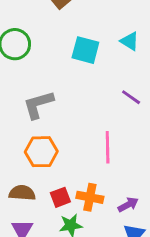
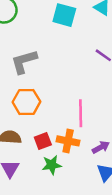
pink line: (108, 147) -> (81, 113), moved

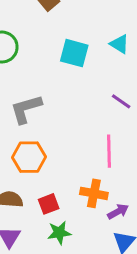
pink line: (81, 113) -> (109, 151), moved
orange cross: (68, 141) -> (94, 193), moved

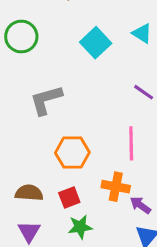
cyan square: (74, 53) -> (96, 43), turned 32
orange hexagon: (29, 157) -> (72, 153), moved
purple arrow: (118, 212) -> (140, 205), turned -115

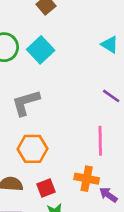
cyan square: (96, 43) -> (41, 50), moved
orange hexagon: (72, 153) -> (32, 149), moved

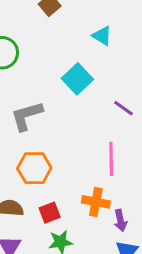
cyan triangle: (110, 44) -> (102, 36), moved
cyan square: (41, 50) -> (77, 79), moved
purple arrow: (108, 195) -> (120, 220), turned -138

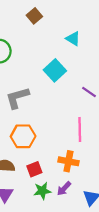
purple arrow: (120, 220) -> (64, 189), moved, turned 56

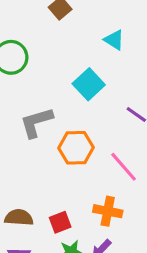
pink line: (80, 129) -> (124, 167), turned -40
orange hexagon: (23, 136) -> (76, 148), moved

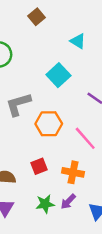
red square: (60, 222) -> (39, 166), moved

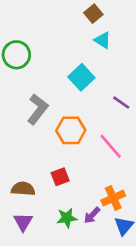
brown square: (37, 17) -> (93, 14), moved
gray L-shape: (18, 104) -> (38, 109), turned 144
orange cross: (73, 172) -> (113, 198), moved, turned -35

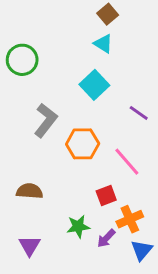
cyan triangle: (103, 40) -> (103, 44), moved
red square: (60, 177) -> (106, 196), moved
brown semicircle: (23, 189) -> (29, 191), moved
green star: (67, 218) -> (78, 226), moved

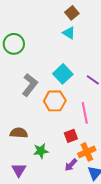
cyan square: (94, 85) -> (63, 74), moved
pink line: (127, 162) -> (85, 113), turned 30
green star: (78, 226) -> (41, 151), moved

